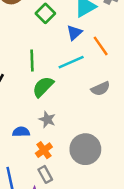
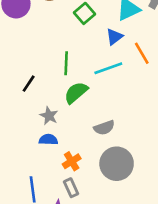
gray semicircle: (100, 89) -> (104, 128), moved
gray star: (47, 119) -> (49, 116), moved

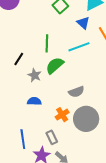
blue triangle: (114, 37) -> (83, 23), turned -40
gray star: (49, 116) -> (35, 75), moved
orange cross: (72, 161) -> (62, 115), moved

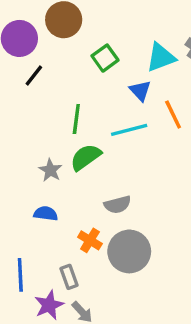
black line: (19, 59) -> (34, 76), moved
orange cross: (62, 115) -> (90, 240), turned -32

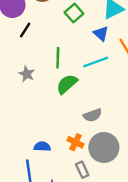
gray star: (50, 170) -> (27, 74), moved
blue semicircle: (46, 214) -> (42, 147), moved
gray rectangle: (69, 277) -> (82, 170), moved

